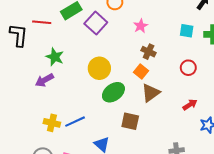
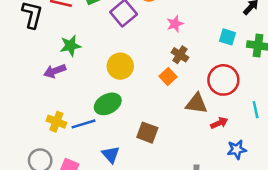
green star: (55, 57) -> (70, 46), turned 30
red circle: (188, 68) -> (223, 80), size x1.6
green ellipse: (113, 92) -> (108, 104), moved
brown triangle: (151, 93) -> (197, 104), moved, turned 36

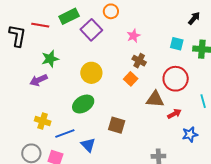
blue line: (83, 124) -> (65, 133), moved

